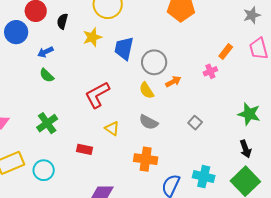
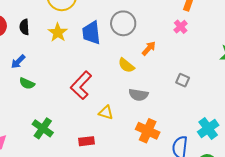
gray circle: (154, 62) -> (123, 23), moved
orange cross: (146, 159) -> (148, 131), turned 35
cyan cross: (204, 177) -> (208, 129), turned -30

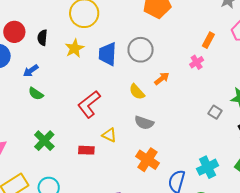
gray square: (183, 80) -> (215, 112), moved
red rectangle: (87, 141) -> (86, 150), moved

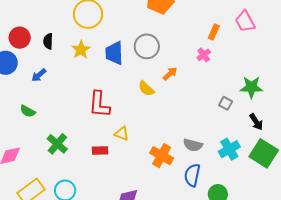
green semicircle: (36, 94) -> (28, 111), moved
red L-shape: (89, 104) -> (99, 104), turned -44
gray semicircle: (144, 123) -> (193, 145), moved
cyan cross: (208, 167) -> (229, 149), moved

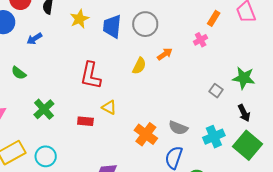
yellow semicircle: (146, 89) -> (139, 66), turned -114

